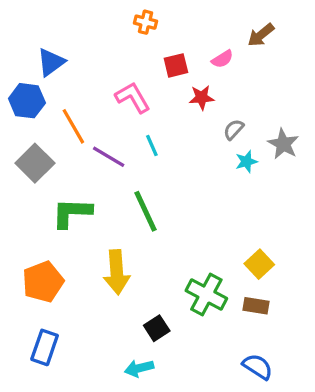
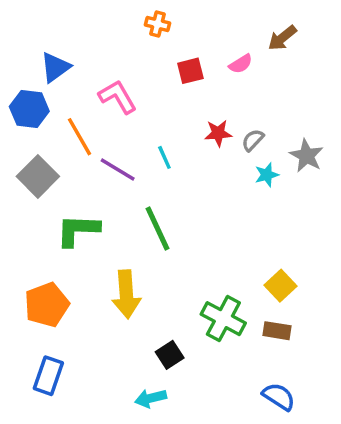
pink L-shape: (133, 97) -> (118, 97), moved
red star: (202, 97) -> (218, 133), moved

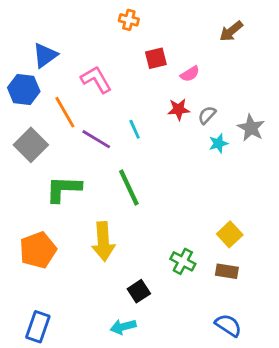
pink semicircle: (241, 64) -> (190, 74), moved
green cross: (223, 319) -> (183, 261), size x0.7
blue rectangle: (48, 376) -> (38, 327), moved

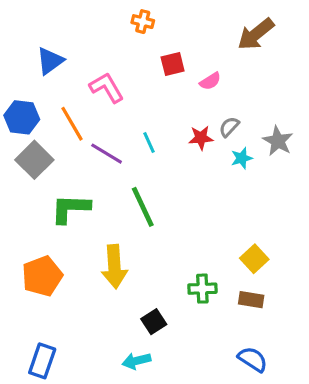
brown arrow: (231, 31) -> (256, 34), size x1.4
blue hexagon: (24, 89) -> (22, 117), moved
red star: (179, 109) -> (201, 138), moved
green cross: (183, 261) -> (202, 289), turned -30

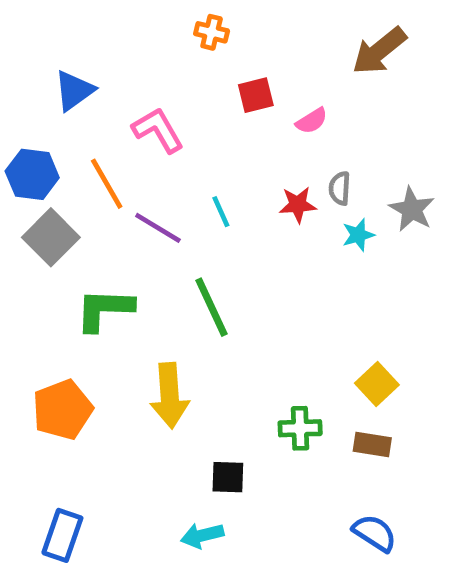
gray semicircle: (229, 127) -> (340, 188), turned -40
black square: (154, 322) -> (228, 477), turned 35

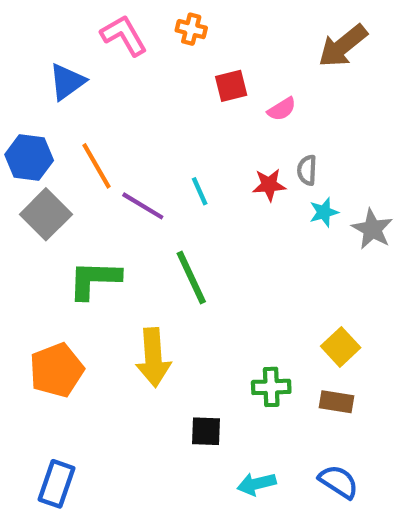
pink L-shape: (158, 130) -> (124, 35), moved
gray star: (412, 209) -> (372, 229), moved
cyan arrow: (202, 535) -> (256, 484), moved

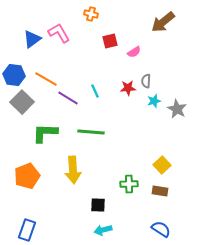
pink L-shape: (124, 35) -> (59, 33), moved
orange line: (96, 166) -> (46, 79), turned -30
green line: (191, 277) -> (91, 132), turned -60
cyan arrow: (256, 484) -> (103, 230), moved

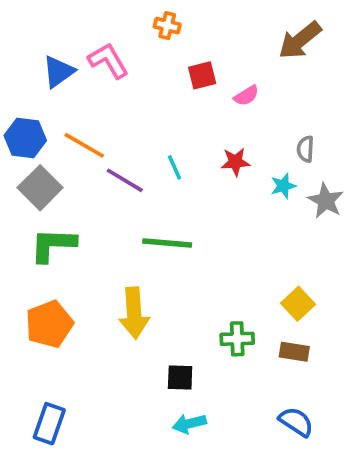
gray semicircle: (146, 81) -> (305, 149), moved
green L-shape: (45, 133) -> (53, 245), moved

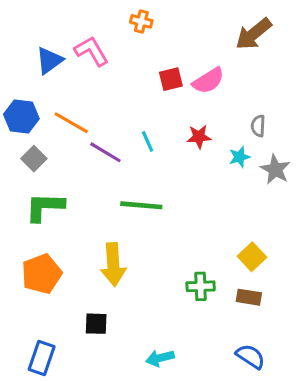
red square: (202, 75) -> (171, 79), moved
pink semicircle: (246, 96) -> (208, 81), size x1.5
gray square: (40, 188) -> (34, 159), size x0.7
black square: (180, 378) -> (96, 324), moved

